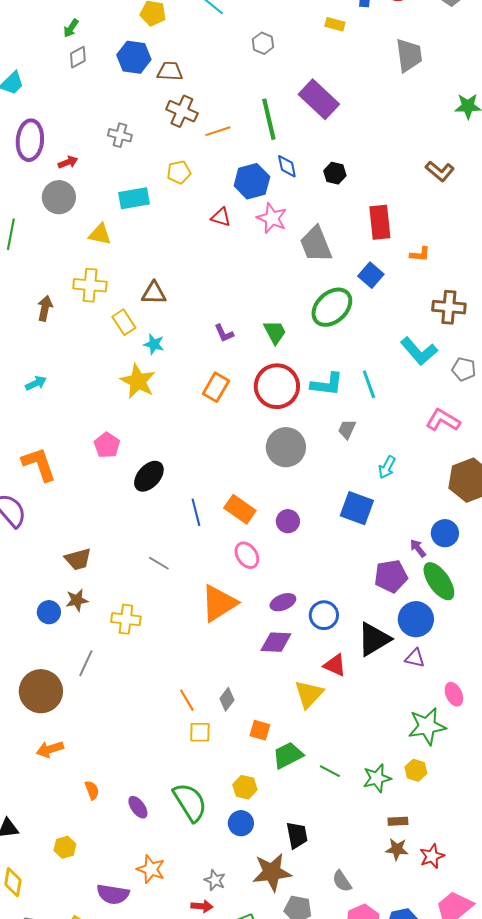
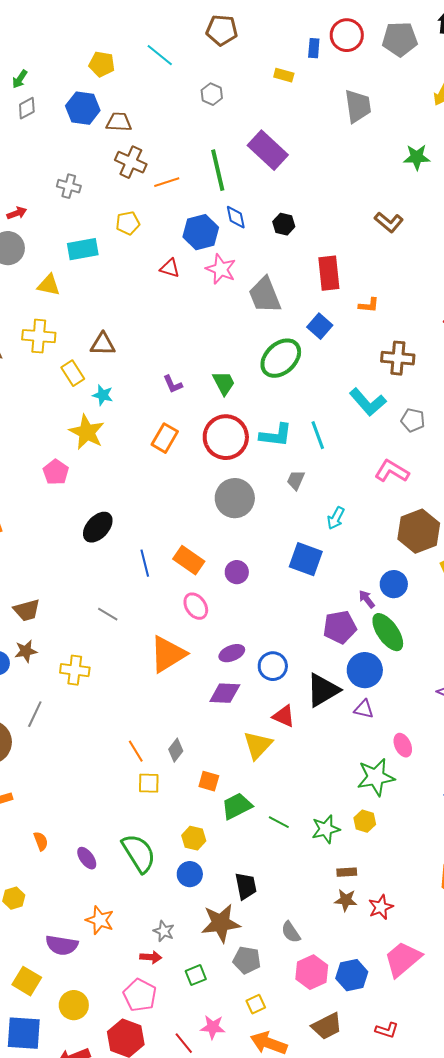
pink pentagon: (107, 445) -> (56, 472), moved

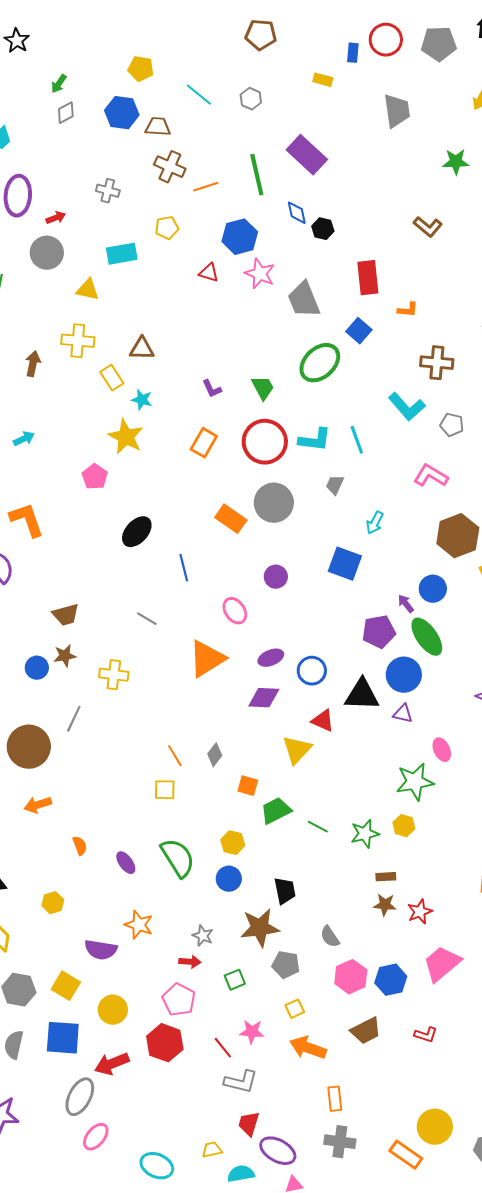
cyan line: (160, 55) -> (199, 95), moved
blue diamond: (236, 217) -> (297, 213), moved
orange rectangle: (189, 560) -> (231, 519), moved
black triangle: (323, 690) -> (362, 695), turned 33
yellow square: (149, 783) -> (165, 790), moved

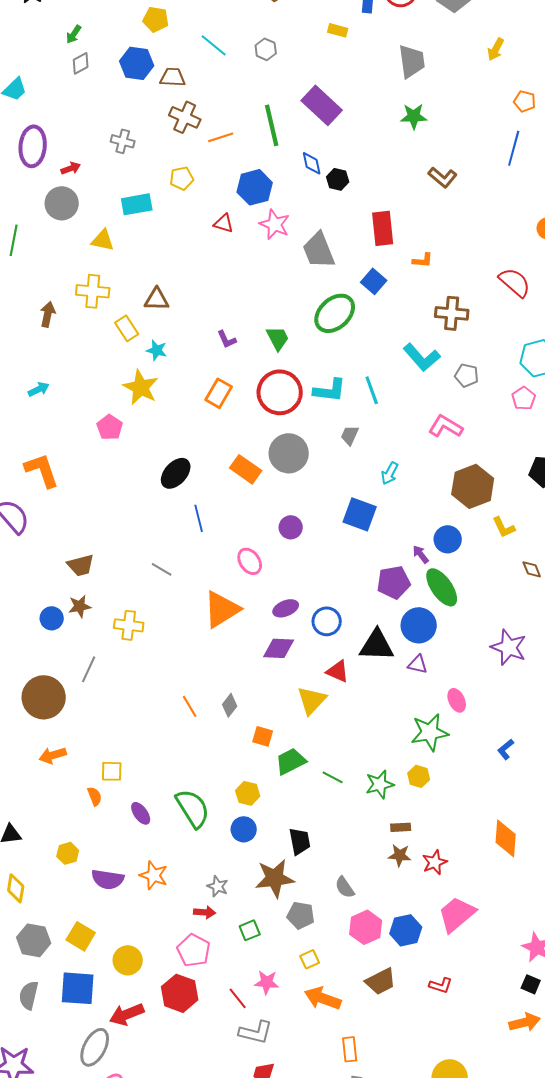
green star: (456, 162) -> (414, 116), moved
black ellipse: (137, 532) -> (176, 473), moved
yellow square: (165, 790) -> (112, 771), moved
purple semicircle: (101, 950) -> (108, 879), moved

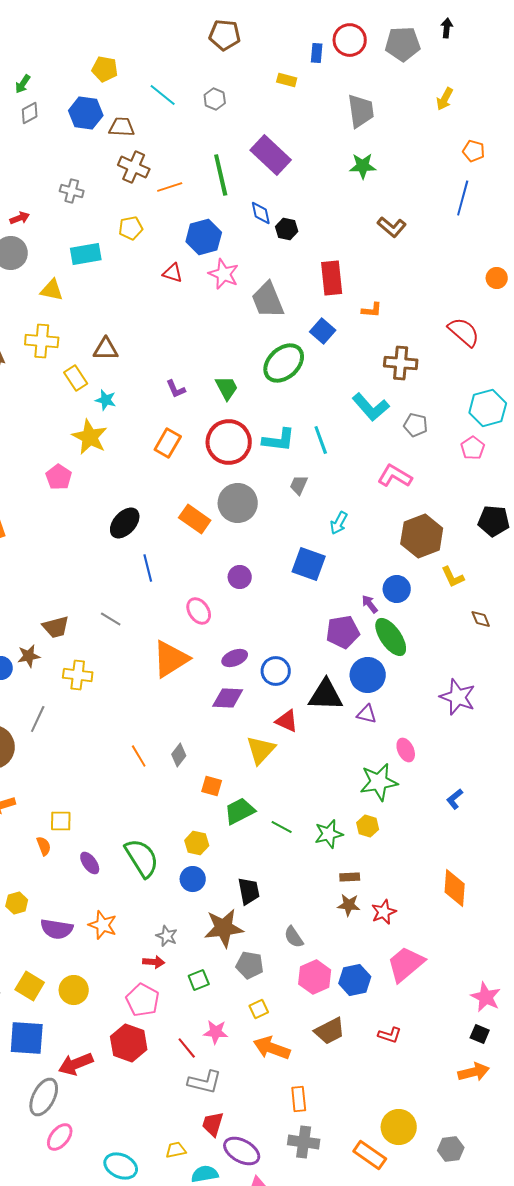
brown trapezoid: (81, 565) -> (56, 627), moved
yellow circle: (128, 960) -> (74, 990), moved

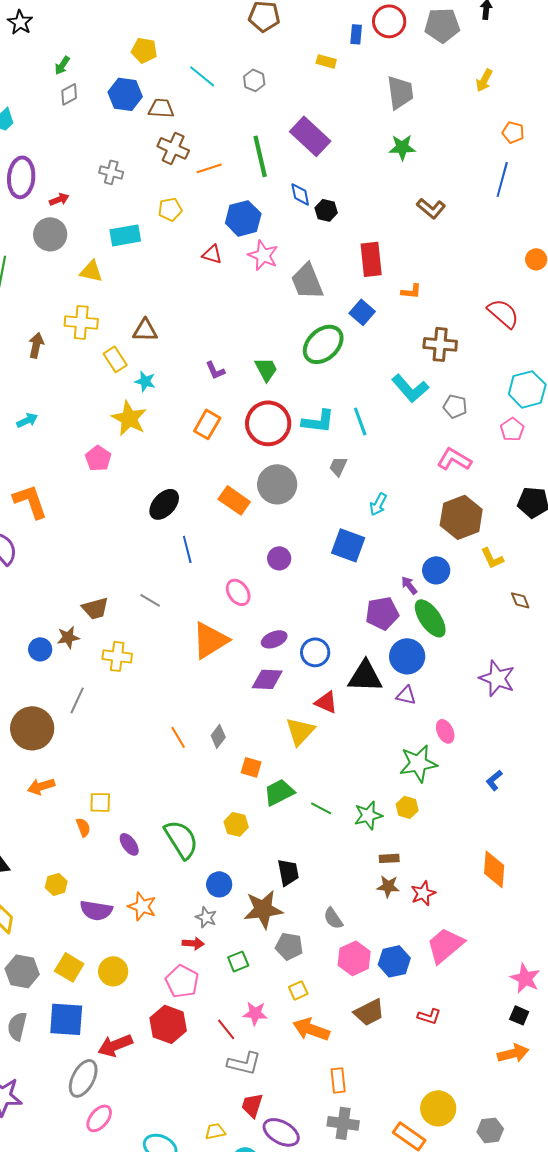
pink L-shape: (395, 476) -> (454, 459), moved
blue circle: (193, 879) -> (219, 884), moved

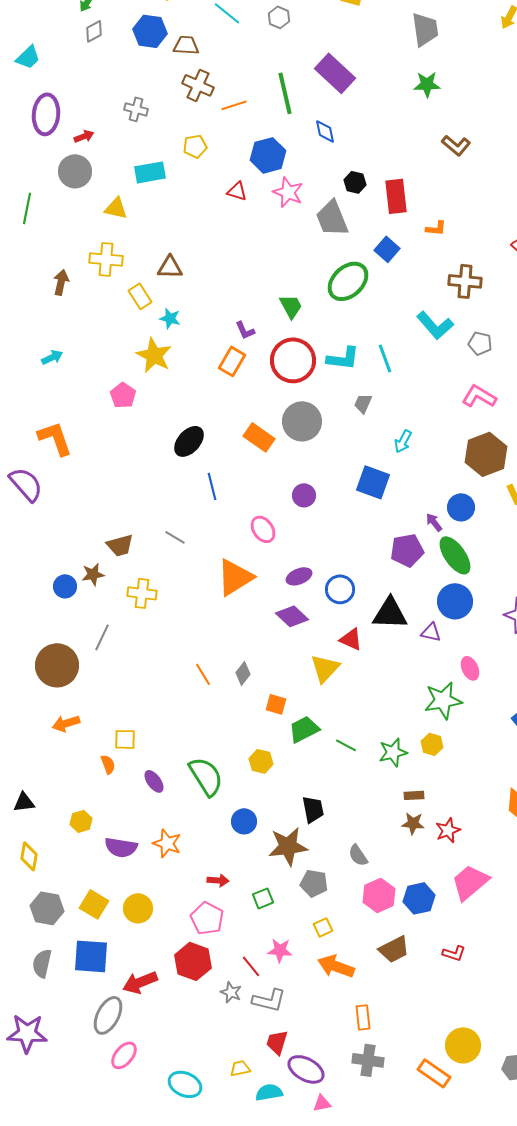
black hexagon: (326, 210) -> (355, 182), moved
purple L-shape: (215, 370) -> (245, 330), moved
blue circle: (407, 656) -> (455, 601), moved
purple diamond: (267, 679) -> (292, 616), turned 40
gray star: (206, 917) -> (231, 992), moved

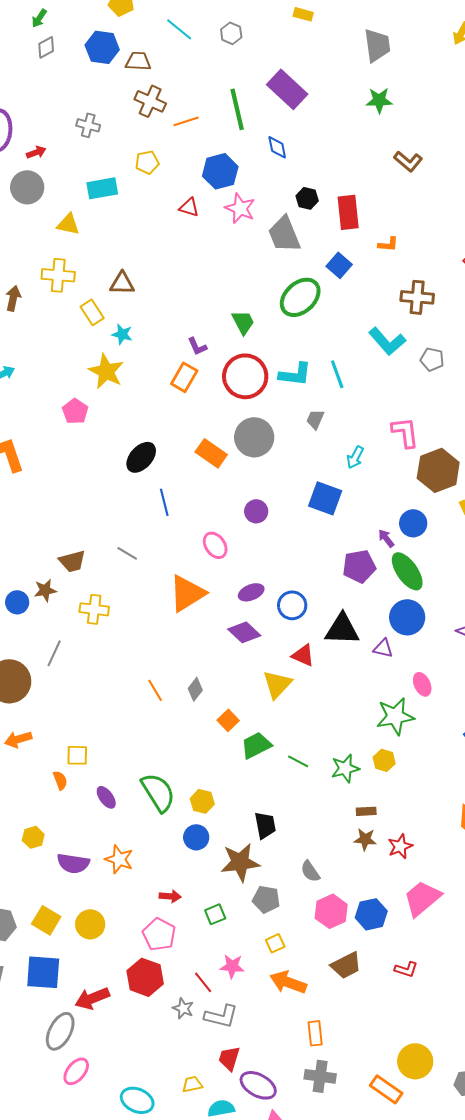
pink L-shape: (479, 396) -> (405, 432), moved, turned 52
orange square: (276, 704) -> (228, 720), turned 30
yellow hexagon: (261, 761) -> (202, 801), moved

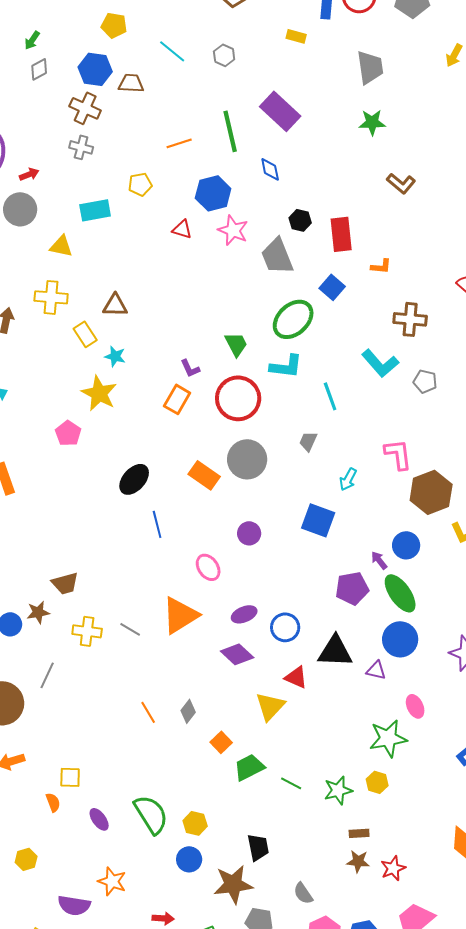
brown cross: (150, 101) -> (85, 108), moved
cyan L-shape: (295, 374) -> (286, 366), moved
gray line: (127, 553) -> (130, 629), moved
purple semicircle: (73, 863) -> (74, 905), moved

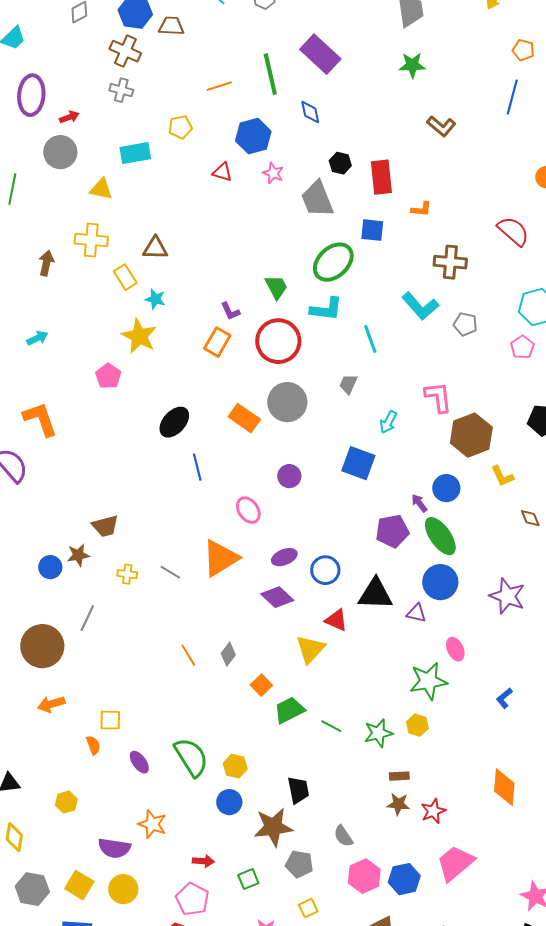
pink star: (233, 230) -> (273, 173), size x0.7
blue square: (332, 287) -> (372, 230), turned -35
yellow cross: (87, 631) -> (127, 574), size x0.7

